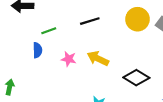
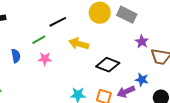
green line: (49, 31) -> (39, 40), moved
yellow arrow: (98, 59) -> (79, 44), moved

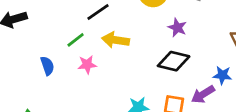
purple star: (142, 42) -> (177, 28), moved
yellow arrow: (79, 44) -> (116, 40), moved

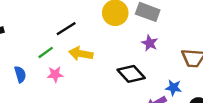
purple star: (177, 28) -> (150, 43), moved
black diamond: (174, 61) -> (131, 74), turned 32

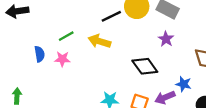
black line: (66, 29) -> (111, 16), moved
pink star: (55, 74) -> (62, 59), moved

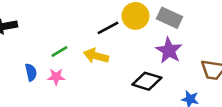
purple star: (166, 39) -> (169, 50), size x1.5
black diamond: (145, 66) -> (147, 81), turned -35

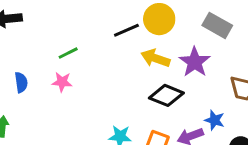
gray rectangle: (169, 18) -> (217, 25), moved
yellow arrow: (96, 56) -> (155, 58), moved
blue semicircle: (31, 72) -> (21, 82), moved

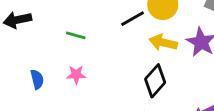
green line: (68, 53) -> (76, 35), moved, turned 48
black diamond: (166, 95) -> (155, 81), moved, turned -64

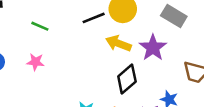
black diamond: (155, 81) -> (127, 79), moved

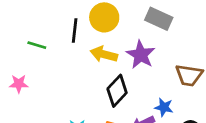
black line: (94, 18) -> (75, 30), turned -55
green line: (40, 26) -> (37, 45), moved

